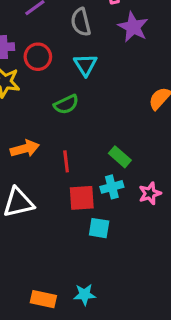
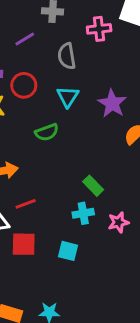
purple star: (133, 27) -> (112, 103), moved
red line: (66, 161) -> (26, 204), moved, turned 72
red square: (82, 198) -> (24, 244), moved

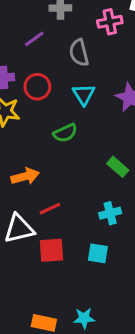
green rectangle: (93, 186) -> (118, 167), moved

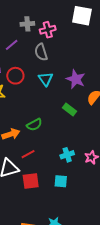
pink cross: (110, 22) -> (48, 30), moved
green semicircle: (65, 133) -> (34, 125), moved
green rectangle: (118, 167) -> (70, 110), moved

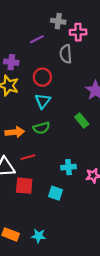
red circle: (15, 76) -> (42, 77), moved
cyan triangle: (46, 79) -> (43, 101), moved

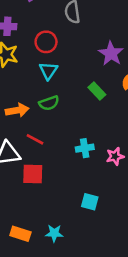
red line: (28, 157) -> (35, 139), turned 48
cyan square: (55, 193) -> (90, 202), moved

